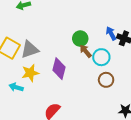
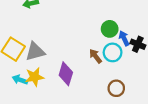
green circle: (80, 39) -> (110, 29), moved
cyan circle: (101, 57) -> (113, 52), moved
cyan arrow: (16, 87) -> (20, 80), moved

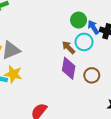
purple diamond: (66, 74) -> (69, 68), moved
yellow star: (35, 77) -> (13, 74), turned 30

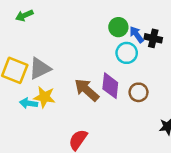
brown arrow: (68, 47) -> (87, 90), moved, size x1.5

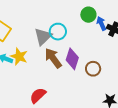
cyan circle: (127, 53) -> (58, 32), moved
gray triangle: (40, 68) -> (43, 37), moved, turned -30

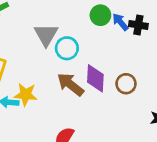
gray triangle: (43, 37) -> (46, 35), moved

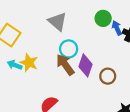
gray triangle: (46, 35) -> (57, 22), turned -36
cyan circle: (67, 48) -> (69, 49), moved

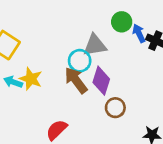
gray triangle: (57, 22) -> (95, 45), moved, turned -48
brown circle: (108, 76) -> (115, 108), moved

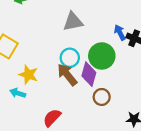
green circle: (122, 22) -> (102, 56), moved, size x1.5
gray triangle: (95, 45) -> (73, 22), moved
cyan arrow: (13, 82) -> (18, 93), moved

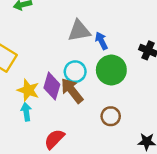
blue arrow: (120, 33) -> (101, 41), moved
purple diamond: (89, 74) -> (52, 86), moved
cyan arrow: (18, 93) -> (26, 112), moved, turned 63

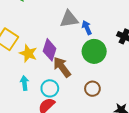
cyan circle: (75, 72) -> (50, 88), moved
purple diamond: (52, 86) -> (50, 50), moved
yellow star: (28, 90) -> (28, 53), moved

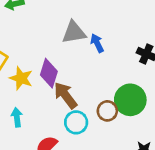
green circle: (94, 51) -> (130, 100), moved
cyan circle: (50, 88) -> (76, 122), moved
brown circle: (92, 89) -> (107, 111), moved

